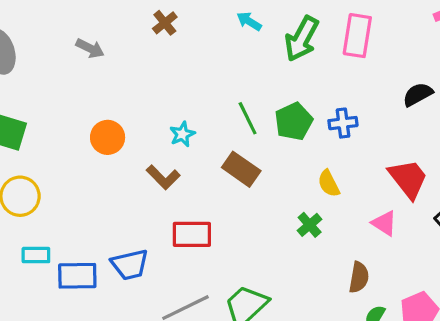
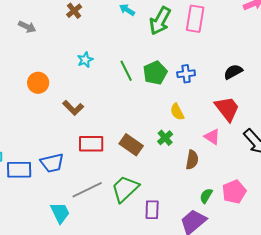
black semicircle: (418, 94) -> (233, 72), moved
cyan star: (182, 134) -> (85, 60), moved
brown rectangle: (241, 169) -> (131, 145), moved
brown semicircle: (359, 277) -> (192, 160), moved

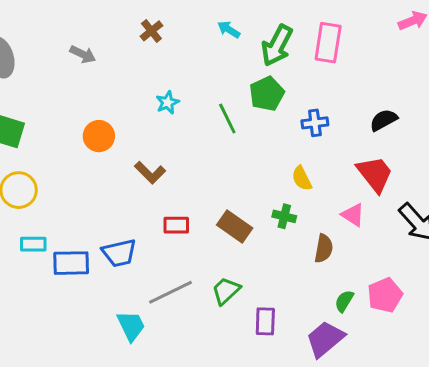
green pentagon: (155, 73) -> (267, 94), moved
green cross: (165, 138) -> (284, 216), turned -35
red rectangle: (91, 144) -> (176, 225), size x0.7
green trapezoid: (125, 189) -> (226, 291), size x0.7

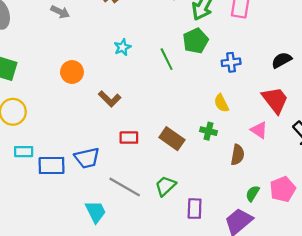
gray line: (170, 292) -> (125, 187), turned 56

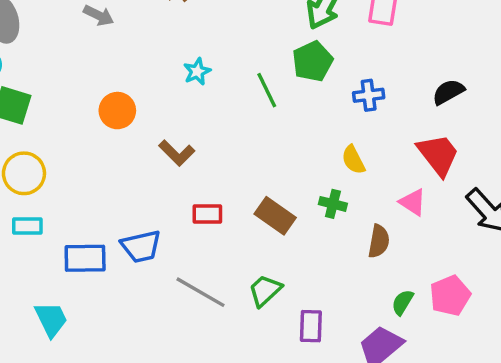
cyan rectangle: (24, 152) -> (27, 226), moved
cyan trapezoid: (96, 212) -> (51, 319), moved

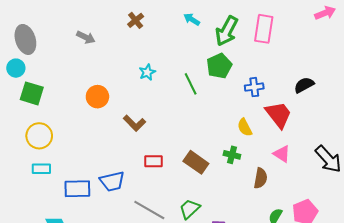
red trapezoid: (438, 155) -> (279, 115), moved

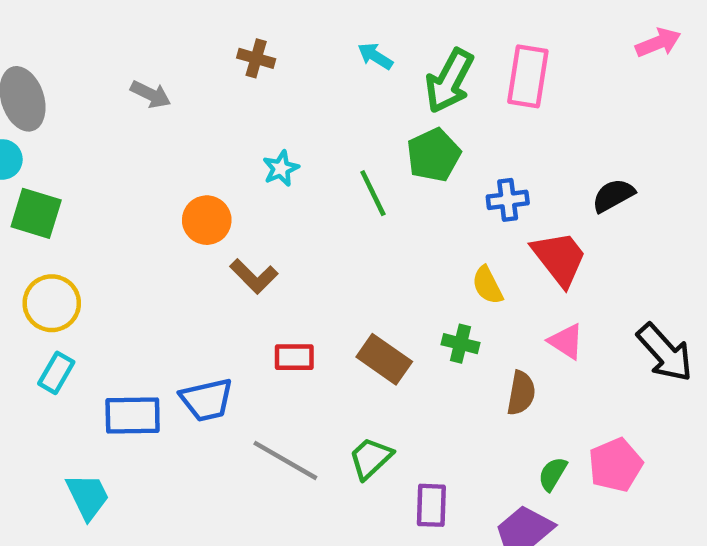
brown cross: (136, 20) -> (256, 58), turned -35
orange circle: (97, 97) -> (207, 220), moved
cyan rectangle: (41, 169) -> (56, 373), turned -60

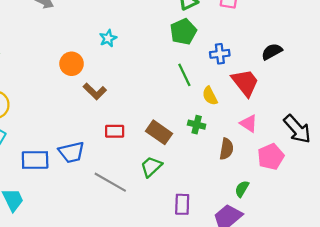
green line: (373, 193) -> (184, 75), moved
green trapezoid: (371, 458) -> (151, 167), moved
pink pentagon: (615, 465) -> (271, 157), moved

